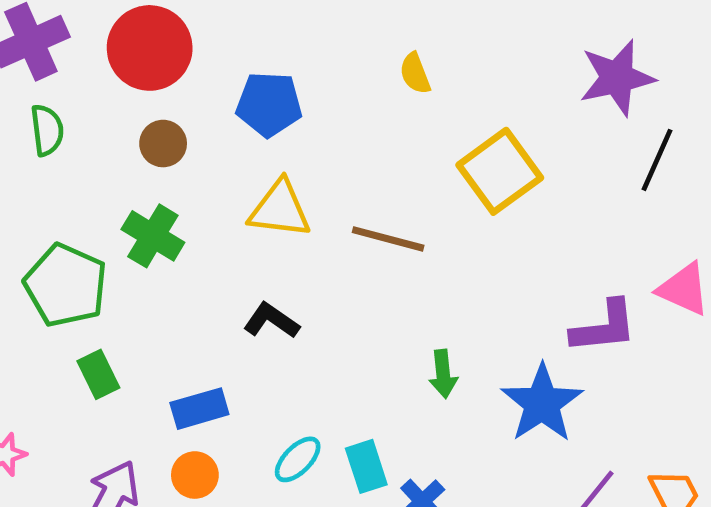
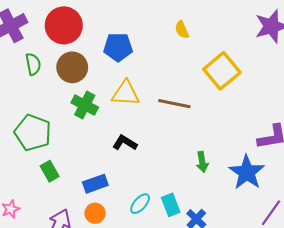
green semicircle: (47, 130) -> (33, 64), moved
brown circle: (163, 144) -> (72, 67), size x1.5
green cross: (153, 236) -> (85, 105), moved

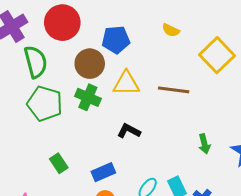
yellow semicircle: (182, 30) -> (171, 30), moved, turned -36
green semicircle: (33, 64) -> (36, 62), size x1.5
brown circle: (72, 67) -> (90, 64), moved
green pentagon: (33, 133) -> (45, 104), moved

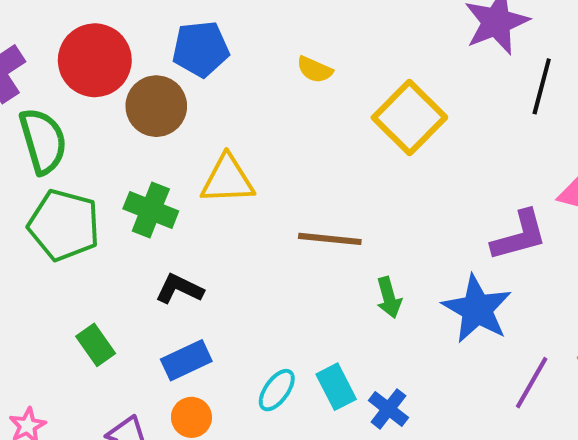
blue pentagon: (116, 40) -> (201, 49), moved
brown circle: (90, 64) -> (156, 106), moved
brown line: (174, 90) -> (330, 239), moved
black L-shape: (129, 131) -> (179, 289), moved

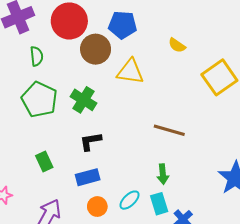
green semicircle: (43, 141) -> (37, 56), size x0.6
yellow triangle: (227, 180) -> (130, 72), moved
black L-shape: (179, 289) -> (91, 141), turned -45
green arrow: (389, 298) -> (163, 174), moved
orange circle: (191, 417) -> (97, 207), moved

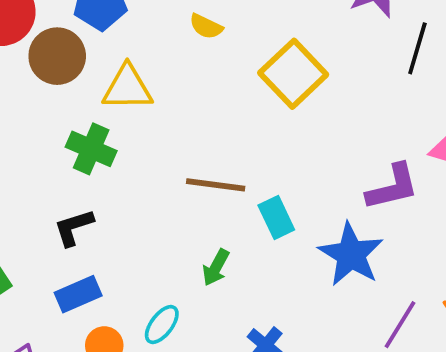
green cross: (84, 100) -> (91, 149), moved
green arrow: (163, 174) -> (216, 267), turned 42
cyan rectangle: (159, 204) -> (276, 217), moved

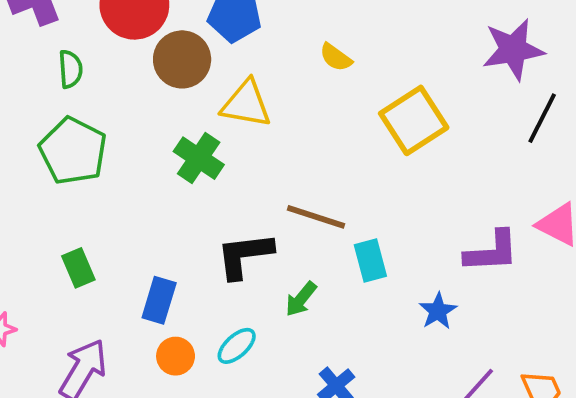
black L-shape: (74, 227) -> (245, 255), moved, size x1.4
blue star: (351, 254) -> (438, 311), size x0.6
blue rectangle: (78, 294) -> (159, 300), turned -60

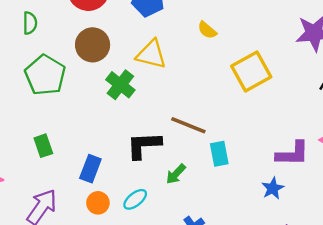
brown circle: (182, 59) -> (93, 45), moved
green semicircle: (70, 69) -> (30, 23), moved
blue star: (438, 311) -> (273, 188), moved

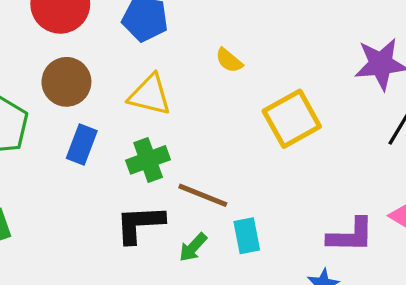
green cross: (120, 85) -> (148, 160), moved, turned 32
blue rectangle: (90, 169) -> (82, 145), moved
green arrow: (176, 174) -> (193, 247), moved

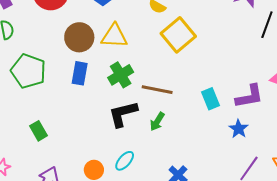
brown circle: (66, 82) -> (79, 37), moved
yellow square: (292, 119) -> (178, 35), moved
cyan rectangle: (247, 236) -> (210, 99), moved

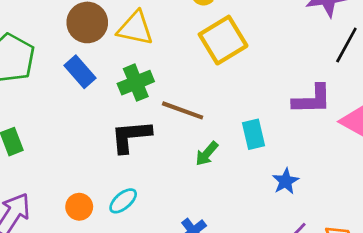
blue rectangle: (80, 73) -> (80, 72), turned -60
purple L-shape: (249, 96) -> (312, 99), moved
green arrow: (157, 122) -> (207, 154), moved

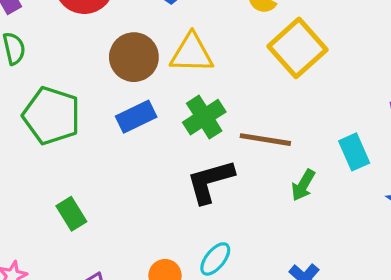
blue rectangle: (80, 72) -> (136, 117), turned -64

